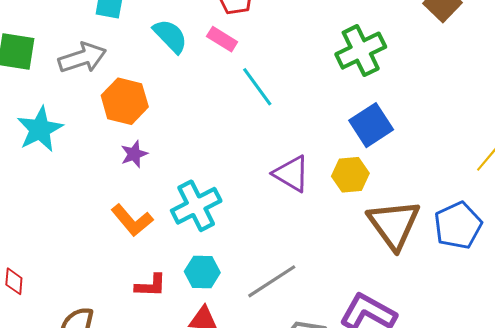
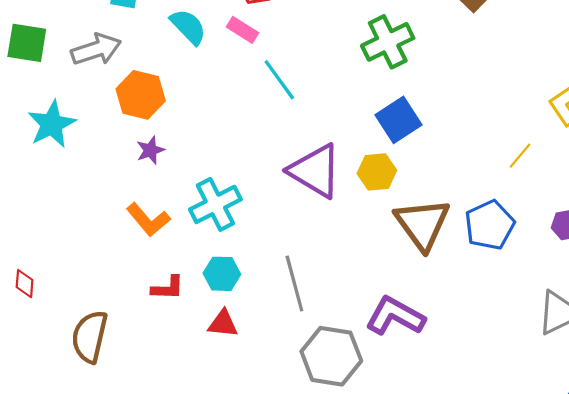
purple triangle: (291, 174) -> (315, 171), size x1.4
gray line: (272, 281) -> (294, 284), turned -72

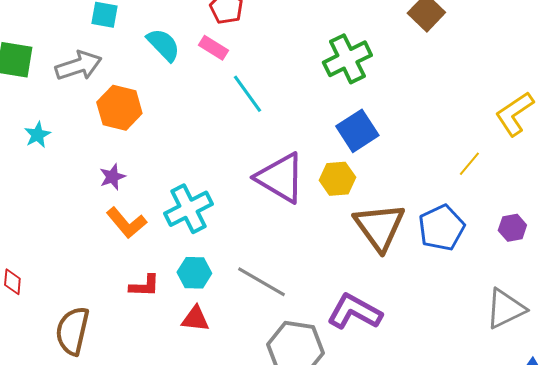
cyan star: (52, 124) -> (37, 135), size x0.6
purple star: (150, 150) -> (112, 177), moved
gray line: (294, 284) -> (261, 282), turned -45

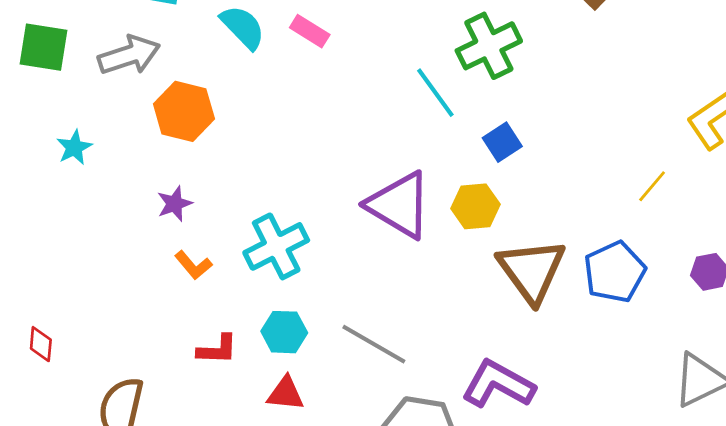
cyan line: (247, 94) -> (435, 93), moved
blue square: (357, 131) -> (502, 142), size x0.7
orange L-shape: (126, 223) -> (193, 265), size x0.7

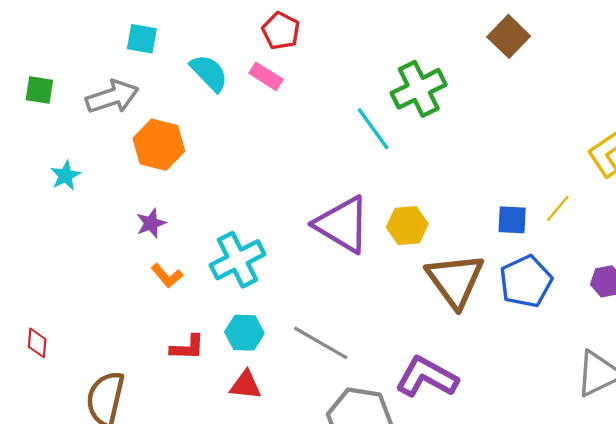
green square: (44, 47) -> (39, 90), size x0.7
blue square: (502, 142) -> (512, 220), moved, turned 36

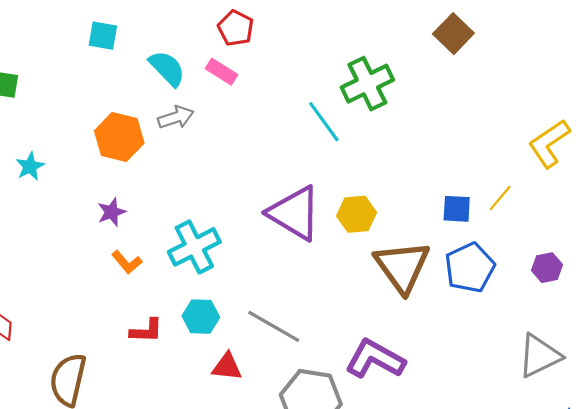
gray arrow: (112, 97) -> (176, 117), moved, size x0.7
red triangle: (246, 385) -> (227, 367), moved

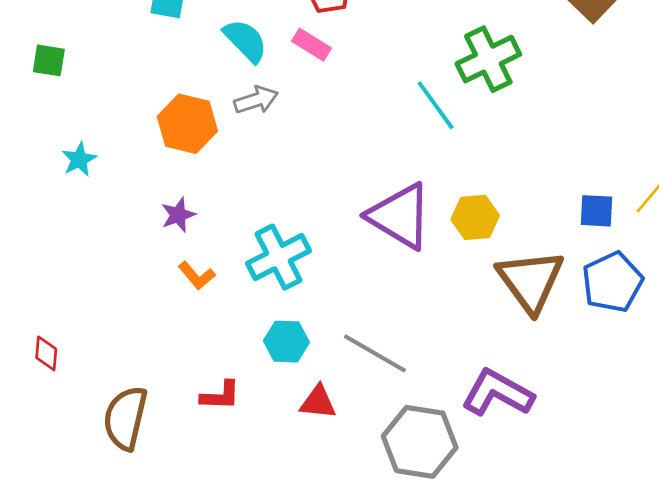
red L-shape: (146, 331) -> (220, 396), moved

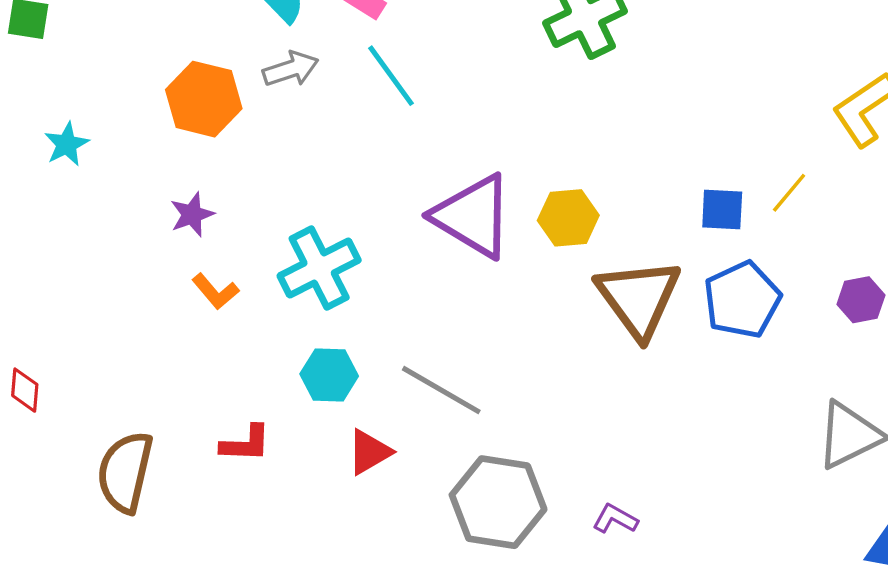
cyan line: (436, 105) -> (391, 76), moved
purple L-shape: (498, 393) -> (615, 519), moved, size x0.5
red triangle: (318, 402) -> (369, 452), turned -36

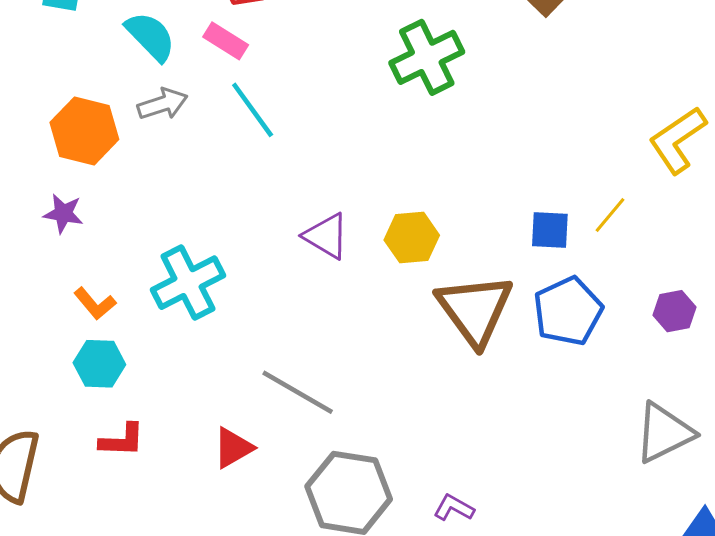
purple star: (192, 214) -> (63, 214), moved, turned 30
purple triangle: (473, 216) -> (326, 236), size x0.6
cyan hexagon: (329, 375) -> (99, 364), moved

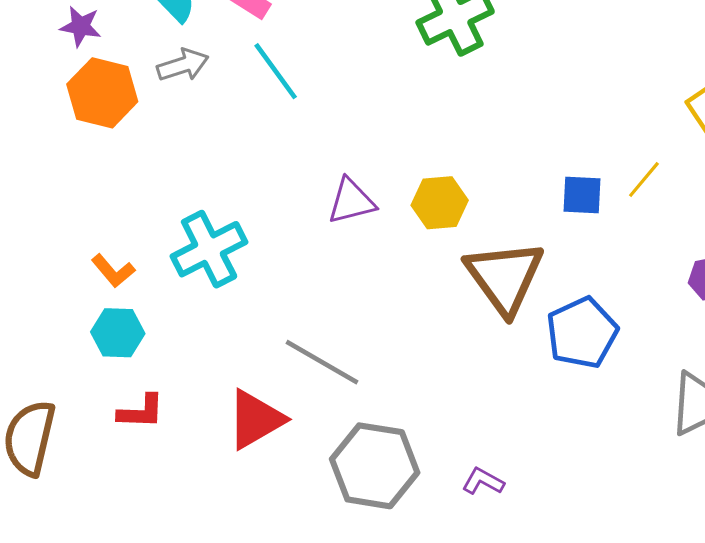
purple star: (63, 214) -> (81, 26), moved
purple triangle: (326, 236) -> (351, 201), turned -45
blue pentagon: (568, 311) -> (582, 333), moved
red triangle: (233, 448) -> (255, 419), size x1.4

